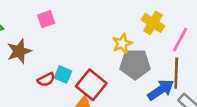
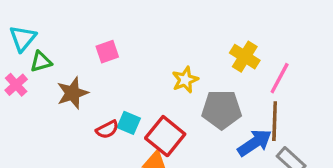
yellow star: (122, 43) -> (185, 80), moved

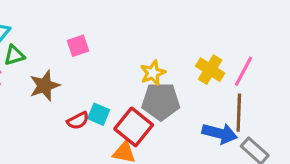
yellow cross: (245, 57) -> (210, 70), moved
gray pentagon: (222, 110) -> (161, 101), moved
blue arrow: (255, 143) -> (220, 133), turned 48

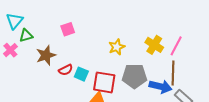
gray pentagon: (161, 101) -> (134, 76), moved
red semicircle: (78, 121) -> (66, 70), moved
red square: (134, 127) -> (104, 82), turned -30

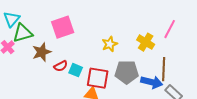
pink square: (68, 29) -> (63, 27), size x1.6
green triangle: (26, 36) -> (23, 33), size x1.5
pink line: (176, 46) -> (170, 29), moved

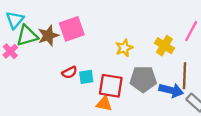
brown star: (42, 52) -> (48, 36), moved
cyan square: (76, 70) -> (86, 77), turned -32

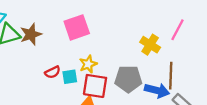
pink square: (72, 29) -> (77, 27), moved
yellow star: (124, 48) -> (88, 64), moved

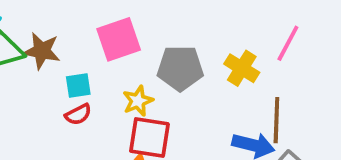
brown star: (31, 34) -> (42, 51), turned 30
cyan square: (70, 77) -> (78, 86), moved
gray pentagon: (128, 79) -> (180, 68), moved

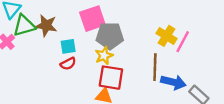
pink line: (288, 43) -> (183, 42), moved
gray pentagon: (180, 68) -> (110, 36), moved
brown line: (276, 120) -> (155, 67), moved

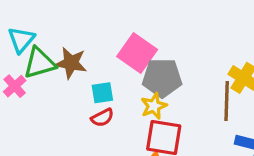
pink square: (92, 19) -> (137, 53), turned -36
brown line: (155, 67) -> (227, 101), moved

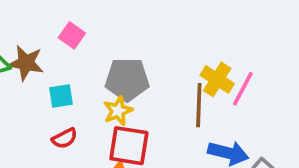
pink square: (137, 53) -> (72, 35), moved, size x0.6
red semicircle: (102, 118) -> (65, 138), moved

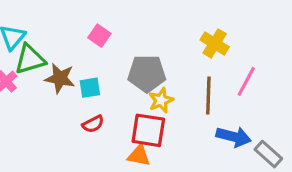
brown star: (26, 63) -> (60, 78), moved
yellow cross: (217, 79) -> (215, 43), moved
yellow star: (118, 111) -> (161, 100), moved

